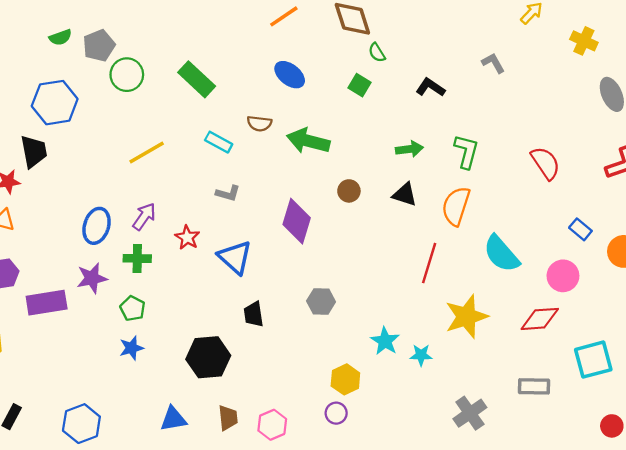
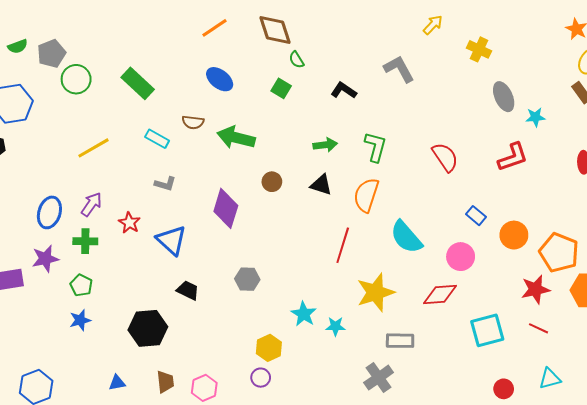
gray L-shape: (493, 63) -> (399, 69), size x1.5
black trapezoid: (254, 314) -> (188, 290), turned 125
gray rectangle: (534, 386) -> (400, 341), moved
blue triangle: (173, 419) -> (117, 383), size x0.7

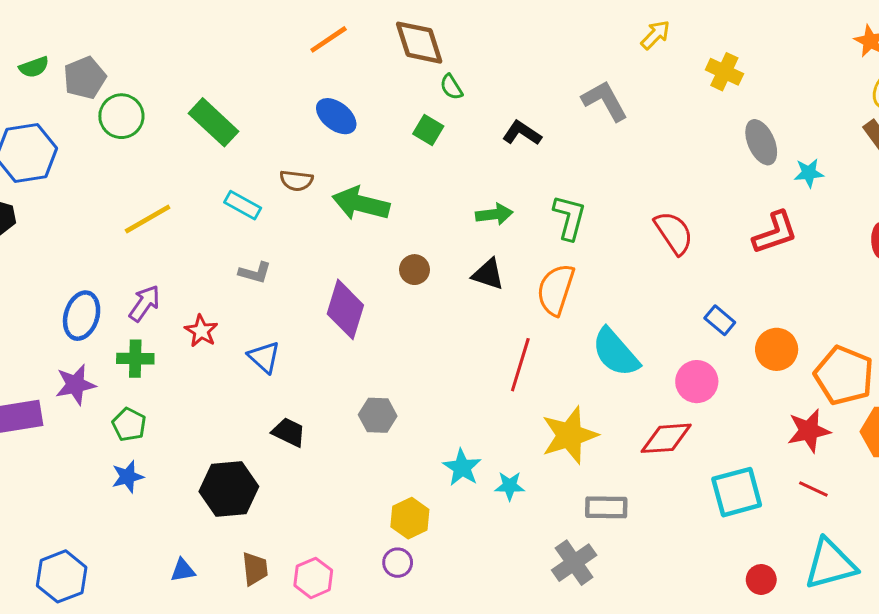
blue triangle: (171, 240) -> (264, 357), size x0.7
cyan triangle: (550, 379) -> (830, 564), size x1.6

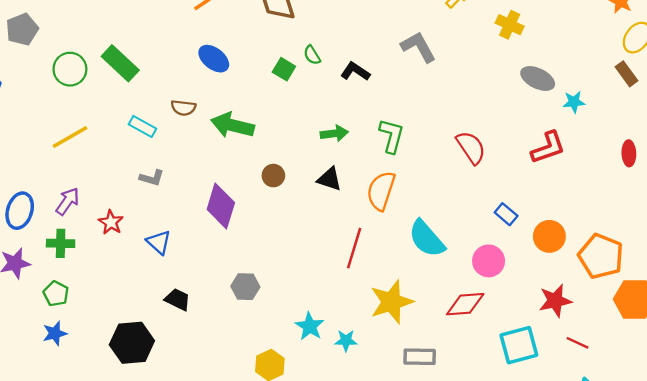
green semicircle: (451, 87) -> (312, 55), moved
green circle: (121, 116) -> (70, 69), moved
gray ellipse: (761, 142) -> (538, 78), turned -40
red star: (809, 431) -> (555, 301), moved

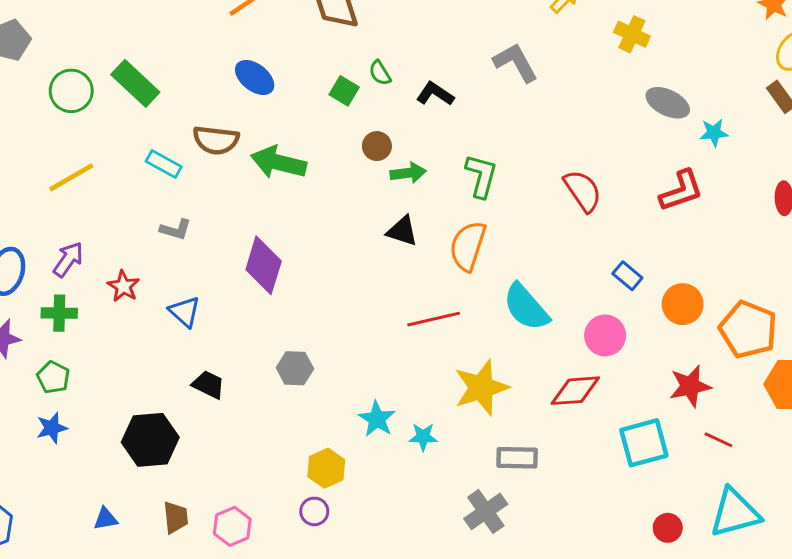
brown semicircle: (183, 108) -> (216, 140), size x1.4
brown circle: (273, 176) -> (377, 146), moved
red line: (354, 248) -> (434, 319), turned 60

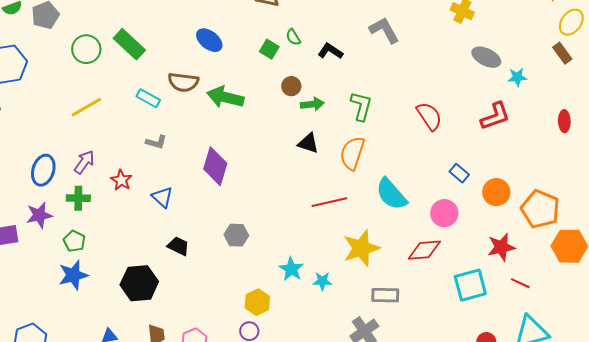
blue star: (52, 428) -> (73, 275), size x1.4

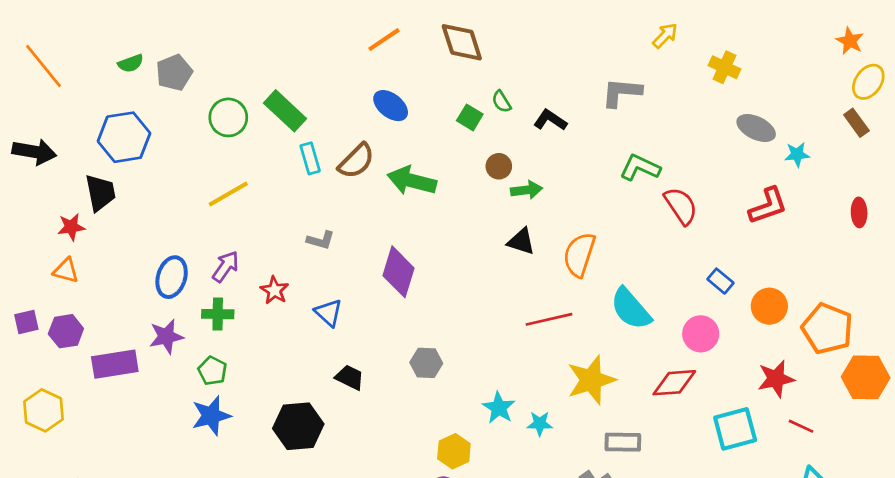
gray L-shape: (384, 30) -> (622, 92), turned -56
brown semicircle: (183, 82) -> (356, 161), turned -52
cyan rectangle: (148, 98) -> (310, 158), moved, turned 45
green L-shape: (361, 106) -> (640, 168), moved, turned -80

